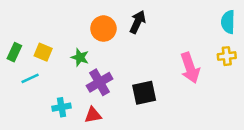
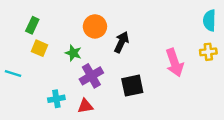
black arrow: (138, 22) -> (121, 42), moved
green rectangle: (14, 52) -> (32, 25), moved
cyan line: (30, 78) -> (13, 73), moved, turned 42

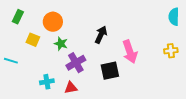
green rectangle: (32, 25) -> (18, 17), moved
orange circle: (95, 26) -> (53, 22), moved
yellow cross: (208, 52) -> (171, 51), moved
pink arrow: (175, 63) -> (130, 52), moved

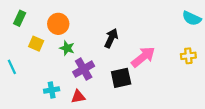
cyan semicircle: (174, 17) -> (192, 18), turned -66
pink arrow: (130, 52) -> (143, 57), turned -110
cyan line: (11, 61) -> (12, 67), turned 48

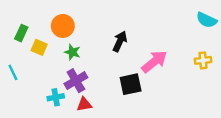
green rectangle: (20, 18) -> (21, 33), moved
purple cross: (84, 69) -> (76, 81), moved

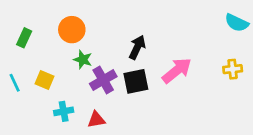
yellow square: (39, 47) -> (45, 80), moved
purple cross: (76, 81) -> (103, 80), moved
black square: (131, 84) -> (136, 81), moved

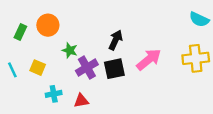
orange circle: (72, 30) -> (48, 25), moved
yellow cross: (233, 69) -> (196, 58), size x1.6

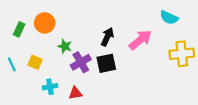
cyan semicircle: (199, 19) -> (169, 18), moved
pink arrow: (149, 60) -> (140, 40), moved

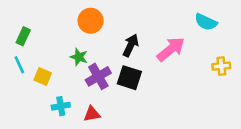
orange circle: (45, 23) -> (91, 21), moved
yellow cross: (182, 54) -> (221, 66), size x0.6
black square: (106, 63) -> (129, 78), turned 30
cyan line: (12, 64) -> (19, 65), moved

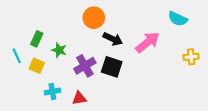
orange circle: (91, 21) -> (94, 18), moved
green rectangle: (23, 36) -> (37, 39), moved
black arrow: (131, 45) -> (113, 39), turned 90
green star: (79, 57) -> (59, 50), moved

